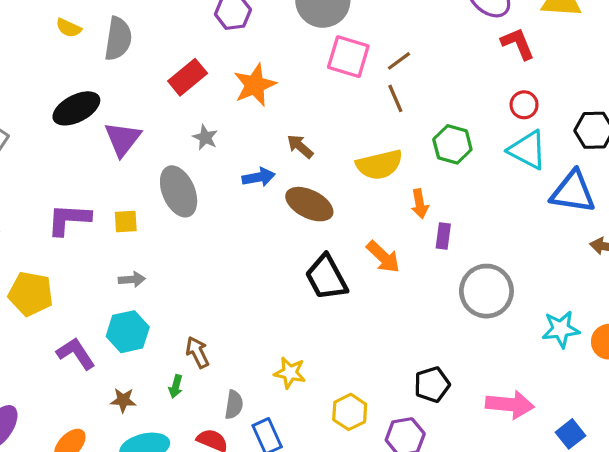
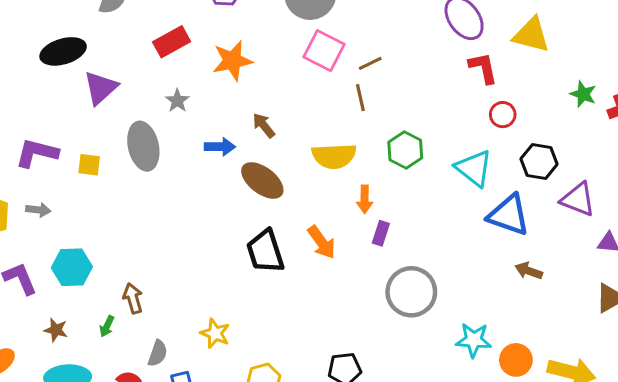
red circle: (524, 105) -> (503, 115), moved
gray arrow: (132, 279) -> (38, 210), moved

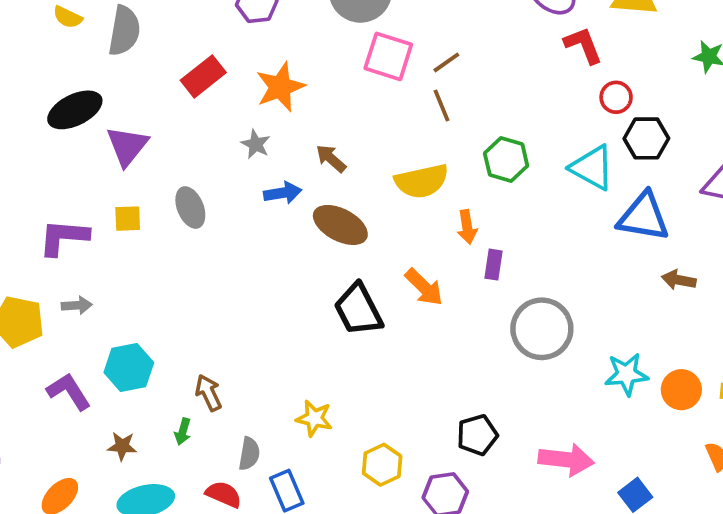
gray star: (177, 101) -> (256, 144), moved
gray ellipse: (143, 146) -> (190, 208), size x0.7
black hexagon: (539, 161) -> (646, 138), moved
yellow square: (89, 165) -> (128, 219), moved

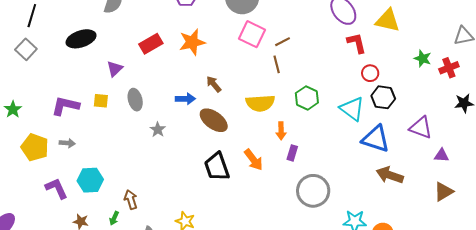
red rectangle: (203, 76) -> (151, 44), moved
gray star: (256, 144) -> (158, 130), moved
purple triangle: (127, 146) -> (115, 69), moved, size x0.7
brown arrow: (679, 280) -> (390, 175), size x1.5

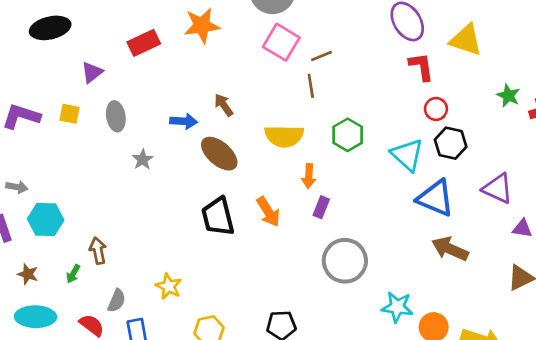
orange star: (192, 42) -> (202, 25), moved
gray arrow: (67, 143) -> (17, 187), moved

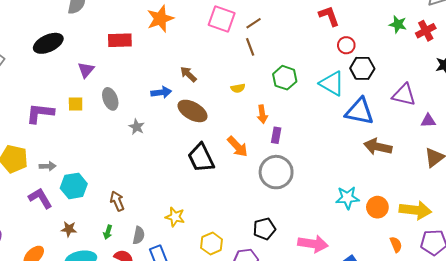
red rectangle: (144, 43) -> (120, 40), turned 35
yellow semicircle: (284, 136) -> (238, 88), size x0.5
gray circle: (345, 261) -> (276, 172), moved
green arrow: (73, 274) -> (108, 232), moved

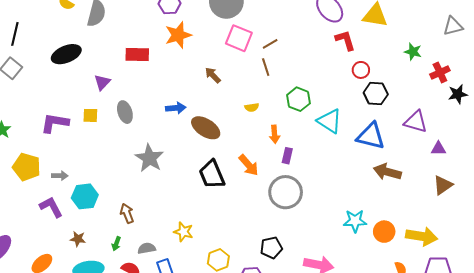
red cross: (426, 31) -> (440, 72), moved
brown arrow: (188, 74) -> (213, 75), moved
cyan triangle: (332, 84) -> (330, 121), moved
gray star: (137, 127) -> (149, 158), moved, size x1.8
gray semicircle: (139, 235) -> (147, 248), turned -114

